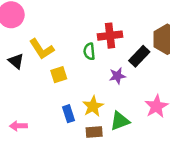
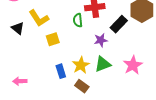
green triangle: (120, 121) -> (103, 64), moved
brown rectangle: (94, 132) -> (82, 86), turned 40

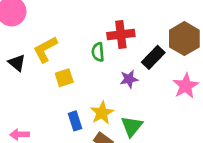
yellow L-shape: (39, 18) -> (45, 49), turned 95
green triangle: (103, 64) -> (132, 126), moved, turned -30
pink star: (133, 65) -> (186, 86), moved

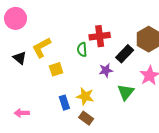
yellow star: (102, 113) -> (85, 96), turned -30
green triangle: (132, 126) -> (126, 92), moved

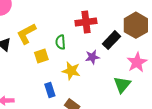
green semicircle: (82, 50) -> (60, 42), moved
green triangle: (126, 92) -> (122, 85), moved
yellow star: (85, 96) -> (71, 71), moved

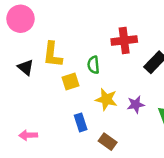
yellow L-shape: (27, 34) -> (52, 55), turned -55
purple star: (92, 57) -> (136, 105), moved

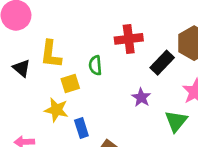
yellow star: (106, 99) -> (56, 110), moved
purple star: (136, 105) -> (141, 97), moved, turned -30

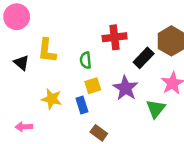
yellow square: (70, 83) -> (93, 86), moved
purple star: (141, 97) -> (125, 88), size x1.5
blue rectangle: (81, 128) -> (82, 105), moved

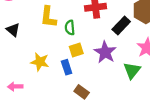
yellow L-shape: (47, 51) -> (48, 17), moved

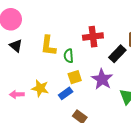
black triangle: (13, 30) -> (16, 46), moved
blue rectangle: (67, 67) -> (66, 93), turned 72
pink arrow: (15, 87) -> (17, 94), moved

